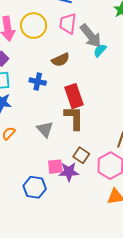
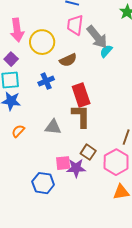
yellow circle: (34, 26) -> (42, 42), moved
blue cross: (38, 82) -> (46, 81), turned -35
gray triangle: (45, 129) -> (53, 127), turned -42

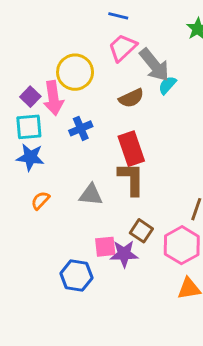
pink trapezoid: (75, 25) -> (123, 48), turned 40
pink arrow: (17, 30) -> (53, 98), moved
brown semicircle: (68, 60) -> (131, 98), moved

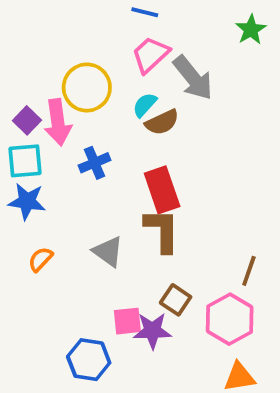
cyan semicircle: (167, 85) -> (145, 105), moved
gray triangle: (91, 195) -> (108, 252), turned 30

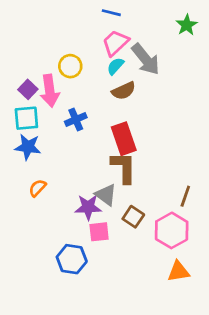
yellow circle: (87, 88) -> (70, 66), size x0.7
cyan semicircle: (145, 105) -> (115, 66), moved
gray triangle: (108, 252) -> (106, 195), moved
purple star: (152, 331) -> (88, 207), moved

